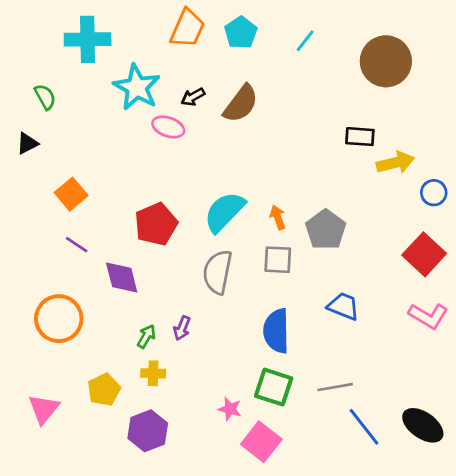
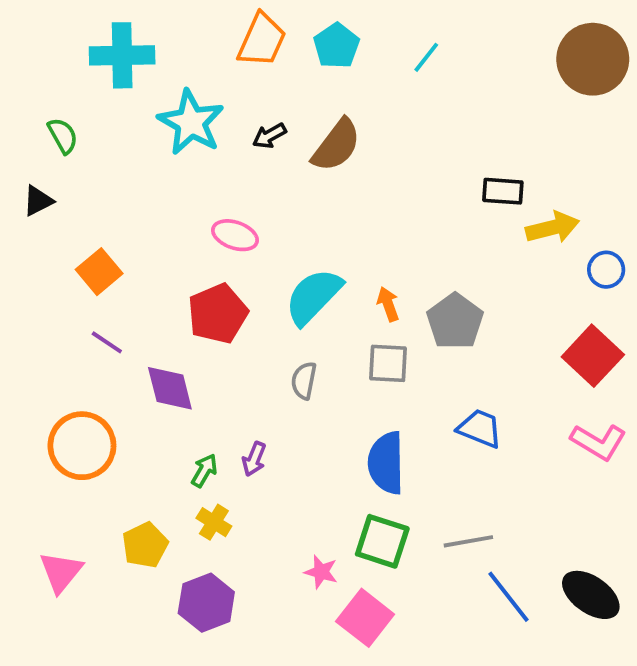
brown circle: (386, 61) -> (593, 59), moved
pink ellipse: (168, 127) -> (235, 235), moved
gray semicircle: (218, 272) -> (304, 381), size x0.6
yellow cross: (153, 373) -> (214, 522), turned 30

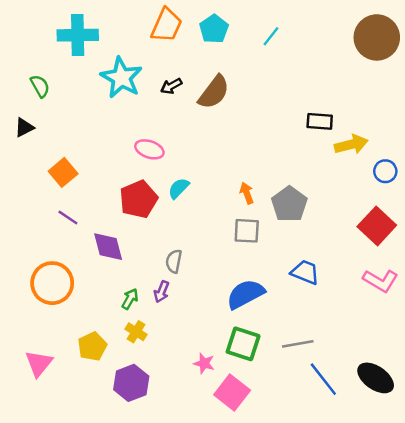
cyan semicircle: (313, 296) -> (179, 188), moved, size x0.6
gray semicircle: (304, 381) -> (174, 261), moved
blue semicircle: (386, 463) -> (245, 294), turned 63

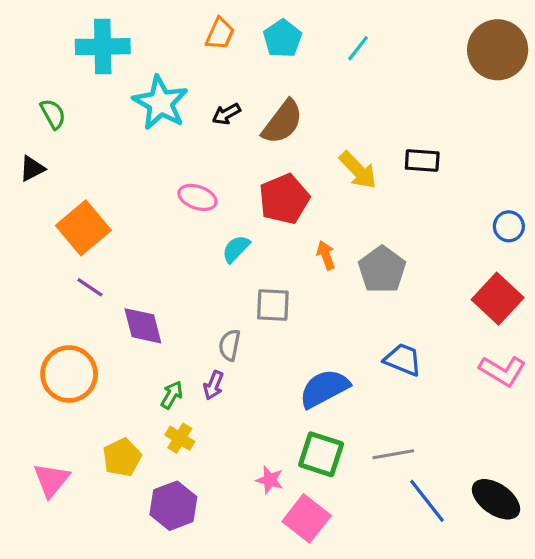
orange trapezoid: (166, 25) -> (220, 34), size x0.7
yellow arrow: (351, 144) -> (358, 170), moved, turned 60
orange square: (63, 172) -> (83, 228), size x1.4
red pentagon: (138, 199) -> (284, 199), moved
gray square: (247, 231) -> (273, 305), moved

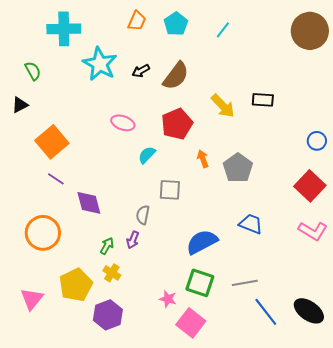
yellow pentagon: (122, 457) -> (76, 285), size x1.4

